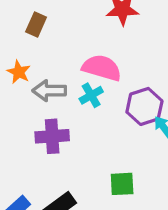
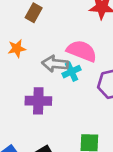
orange star: (19, 72) -> (17, 48), turned 30
gray arrow: (49, 91) -> (55, 64), moved

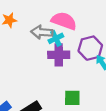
purple cross: (38, 101) -> (59, 55), moved

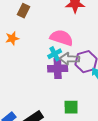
gray arrow: (42, 32) -> (69, 59), moved

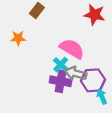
cyan cross: (55, 54) -> (61, 65), turned -32

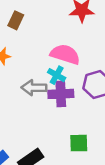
gray arrow: (76, 73) -> (34, 88), moved

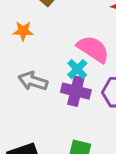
gray arrow: (34, 88) -> (33, 81), moved

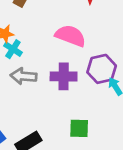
cyan cross: (77, 69) -> (13, 49), moved

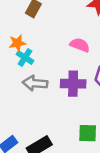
pink semicircle: (70, 36) -> (80, 45), size x0.7

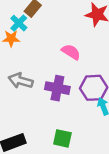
cyan cross: (25, 57) -> (19, 23), moved

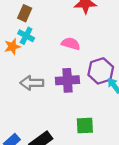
cyan cross: (19, 23) -> (26, 36), moved

